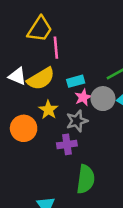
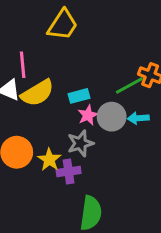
yellow trapezoid: (40, 29) -> (63, 25), moved
pink line: (56, 48) -> (23, 65), moved
yellow star: (48, 110) -> (49, 160), moved

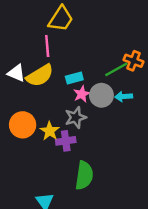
pink line: (23, 65) -> (47, 46), moved

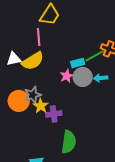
white triangle: (16, 73) -> (14, 59), turned -35
cyan rectangle: (74, 78) -> (78, 63), moved
gray star: (76, 117) -> (33, 95), moved

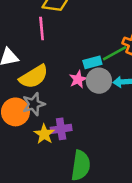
yellow semicircle: (33, 61) -> (34, 77), moved
yellow star: (41, 106) -> (44, 134), moved

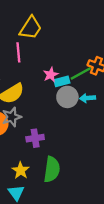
pink star: (78, 79) -> (51, 75), moved
yellow star: (44, 134) -> (21, 170), moved

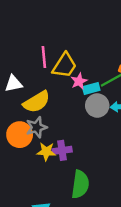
yellow trapezoid: (31, 28) -> (64, 65), moved
yellow star: (21, 170) -> (46, 152), moved, turned -30

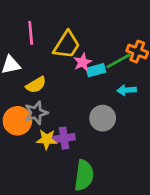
pink line: (44, 57) -> (31, 33), moved
yellow semicircle: (37, 102) -> (36, 85), size x0.7
gray circle: (97, 106) -> (103, 118), moved

